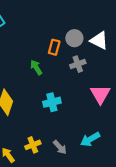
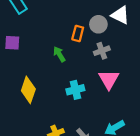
white triangle: (99, 40) -> (120, 15), moved
pink triangle: (100, 94) -> (109, 79), moved

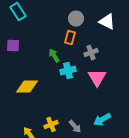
gray circle: (98, 24) -> (76, 19), moved
yellow diamond: (28, 90) -> (27, 87), turned 70
cyan cross: (75, 90) -> (68, 71), moved

